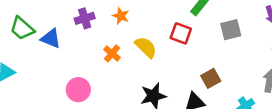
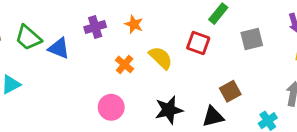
pink circle: (78, 90) -> (111, 107), moved

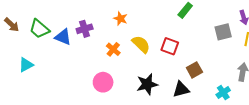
purple cross: (95, 27) -> (85, 29), moved
gray square: (252, 39) -> (223, 32), moved
red square: (198, 43) -> (170, 46), moved

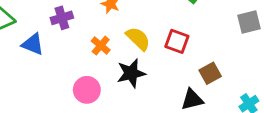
blue triangle: (63, 37) -> (33, 44), moved
black star: (147, 84) -> (131, 73), moved

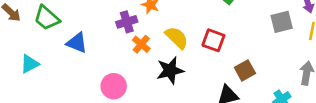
purple cross: (62, 18) -> (127, 22), moved
pink circle: (87, 90) -> (114, 86), moved

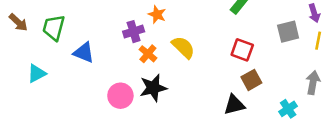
green trapezoid: (47, 18) -> (54, 28), turned 64
red square: (213, 40) -> (242, 50), moved
black star: (170, 70) -> (153, 88), moved

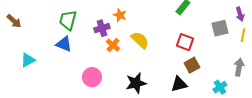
green trapezoid: (54, 28) -> (68, 20), moved
black star: (153, 88) -> (136, 83), moved

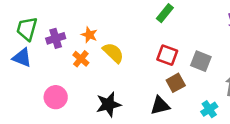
orange star: (120, 15) -> (89, 35), moved
purple cross: (102, 28) -> (56, 38), moved
gray square: (220, 28) -> (201, 61), moved, turned 36

